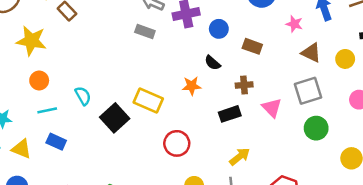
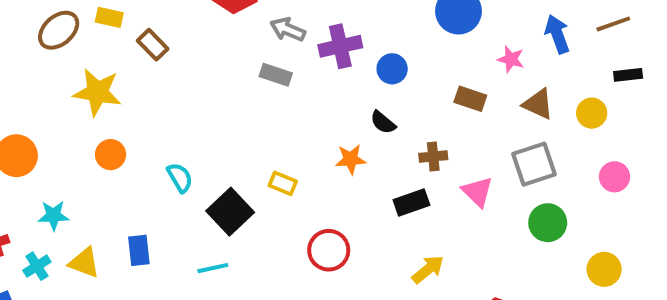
brown rectangle: (252, 46) -> (470, 99), moved
yellow rectangle: (148, 101) -> (283, 183), size x0.6
cyan line: (47, 110) -> (213, 268), moved
blue rectangle: (56, 142) -> (139, 250), turned 60

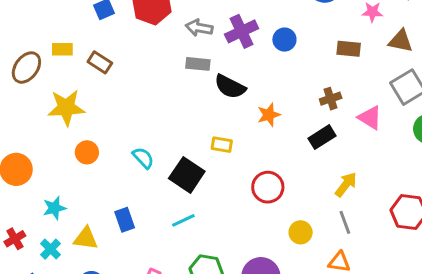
black semicircle: (383, 122) -> (230, 87), moved, size x1.5

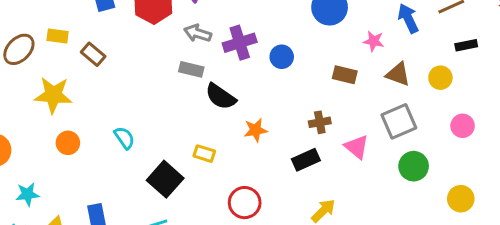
cyan semicircle: (143, 158) -> (124, 138), moved

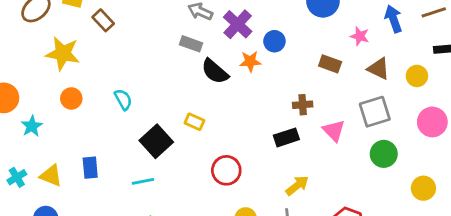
purple cross: (240, 43) -> (238, 24), turned -36
pink circle: (463, 126) -> (432, 122), size x1.4
orange star: (256, 130) -> (250, 61), moved
cyan star: (28, 194) -> (32, 126), moved, turned -30

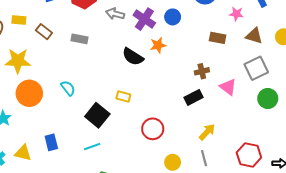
blue circle: (274, 41) -> (173, 17), moved
gray rectangle: (191, 44) -> (80, 39), moved
orange circle: (71, 98) -> (29, 93), size x1.6

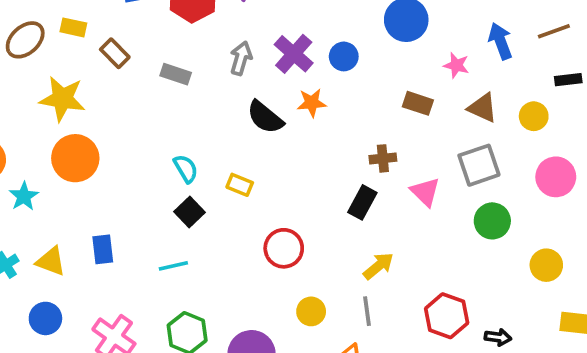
gray arrow: (115, 14) -> (241, 58), moved, turned 84
cyan semicircle: (68, 88) -> (186, 169), moved
black rectangle: (194, 97) -> (362, 202), turned -42
black square: (97, 115) -> (190, 212), size x0.7

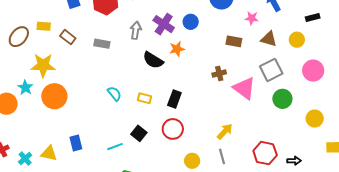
pink triangle: (425, 192) -> (244, 88), size x1.4
cyan star: (24, 196) -> (25, 88), moved
black rectangle: (362, 202) -> (174, 99), moved
black square: (190, 212) -> (139, 133), moved

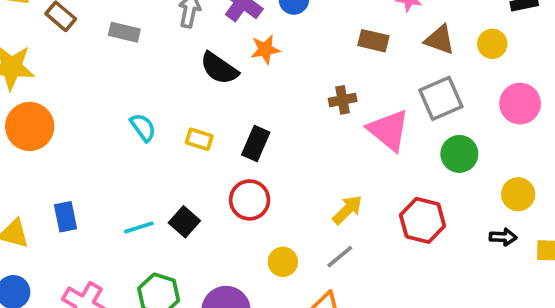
black square: (139, 133) -> (184, 222), moved
red hexagon: (265, 153) -> (423, 220), moved
gray line: (222, 156) -> (340, 257), turned 63
black arrow: (294, 161) -> (503, 237), moved

